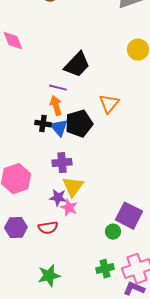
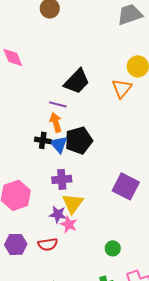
orange triangle: (109, 104) -> (122, 88), moved
purple square: (129, 216) -> (126, 186), moved

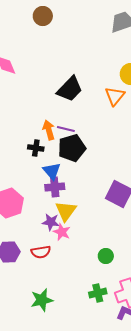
purple line: (58, 104) -> (66, 129), moved
blue triangle: (59, 144) -> (52, 171), moved

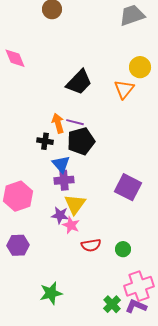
red semicircle: (41, 252) -> (91, 245), moved
green circle: (106, 256) -> (123, 249), moved
green cross: (98, 293) -> (112, 304), moved, turned -30

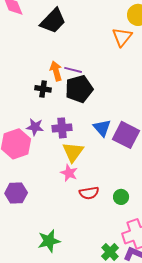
black trapezoid: (79, 82) -> (53, 21), moved
blue triangle: (61, 164) -> (102, 128), moved
purple star: (60, 215) -> (35, 127), moved

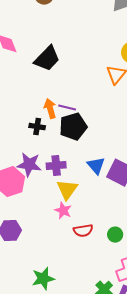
purple star: (35, 127) -> (29, 165), size x1.4

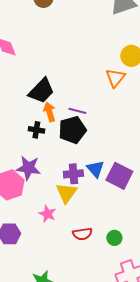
black trapezoid: (47, 59) -> (41, 91), moved
purple line: (67, 108) -> (77, 111), moved
purple cross: (56, 166) -> (73, 174), moved
pink star: (63, 211) -> (47, 214), moved

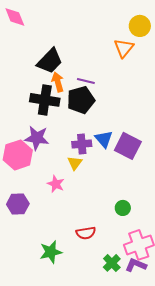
black cross: (36, 130) -> (45, 100), size x1.8
yellow triangle: (66, 193) -> (75, 163), size x0.7
red semicircle: (82, 234) -> (86, 233), moved

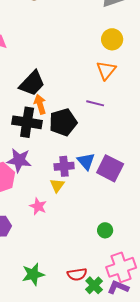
yellow circle: (140, 26) -> (112, 39), moved
purple line: (86, 81) -> (95, 103), moved
red semicircle: (86, 233) -> (77, 274), moved

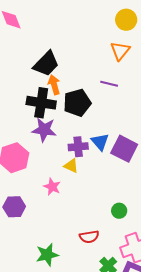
purple star: (19, 160) -> (44, 130), moved
yellow triangle: (57, 185) -> (71, 166), turned -42
red semicircle: (77, 274) -> (89, 237), moved

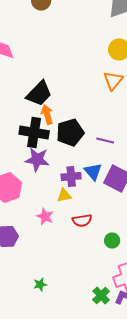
purple line: (109, 84) -> (105, 140), moved
yellow triangle: (71, 166) -> (64, 196), turned -35
red semicircle: (89, 237) -> (82, 220), moved
green star: (47, 255) -> (40, 284), size x0.6

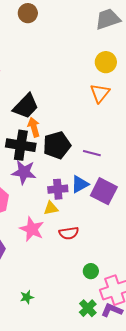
blue triangle: (93, 172) -> (80, 184), turned 42
pink star: (45, 216) -> (32, 229), size x1.4
green circle: (112, 240) -> (91, 271), moved

